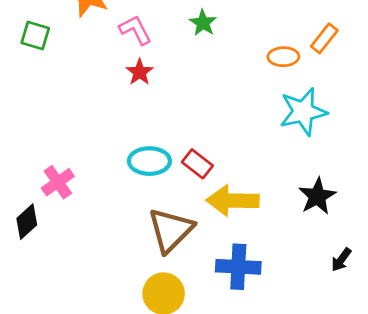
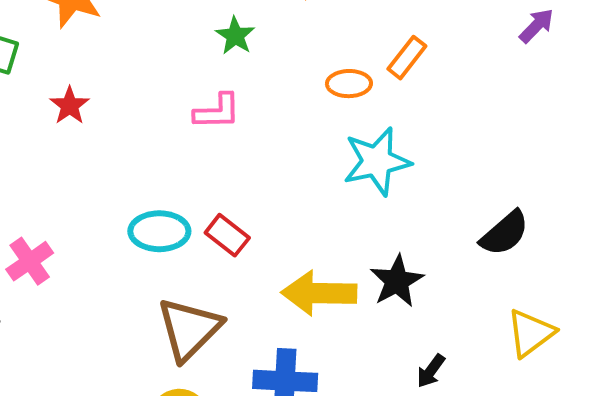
pink L-shape: (135, 30) -> (217, 111), moved, turned 116
red star: (140, 72) -> (70, 105), moved
yellow arrow: (233, 201) -> (319, 293), moved

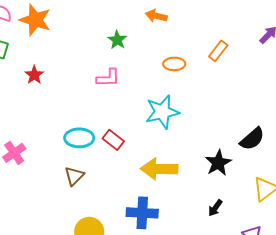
orange rectangle: (407, 58) -> (218, 51), moved
cyan star: (377, 161) -> (162, 112), moved
black star: (397, 281) -> (218, 163), moved
brown triangle: (189, 329) -> (74, 176), moved, size x0.6

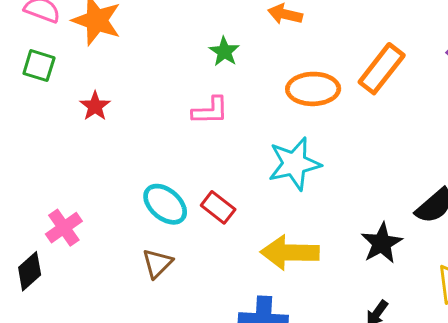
orange rectangle: (218, 51) -> (382, 69), size x1.5
orange ellipse: (174, 64) -> (313, 89), size x1.5
cyan ellipse: (79, 138) -> (165, 204), turned 40

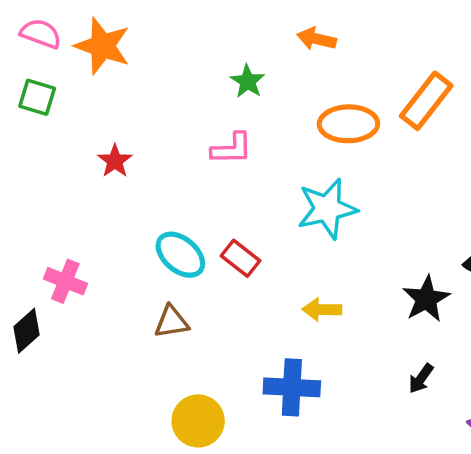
red star: (95, 106) -> (115, 161), moved
pink cross: (64, 228) -> (65, 281), turned -33
yellow arrow: (290, 252) -> (322, 310), size x0.6
brown triangle: (157, 263) -> (172, 322), turned 36

